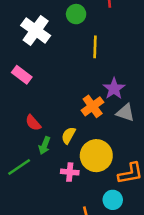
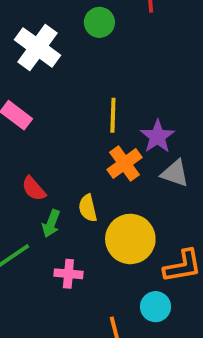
yellow line: (95, 47) -> (113, 115), moved
yellow semicircle: (68, 135) -> (88, 208), turned -42
pink cross: (70, 172) -> (68, 274), moved

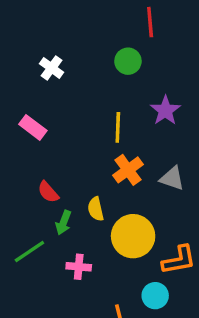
green circle: (99, 22) -> (128, 61), moved
white cross: (38, 48) -> (52, 68), size x0.6
purple star: (157, 136) -> (165, 110), moved

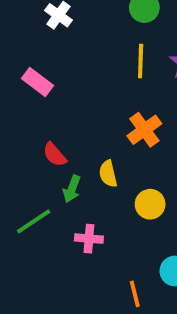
yellow line: (118, 127) -> (141, 61), moved
yellow circle: (133, 236) -> (150, 204), size x0.6

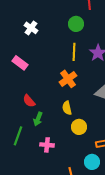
orange cross: (144, 130) -> (68, 79), moved
yellow semicircle: (108, 174) -> (67, 108), moved
green line: (34, 221) -> (18, 136), turned -36

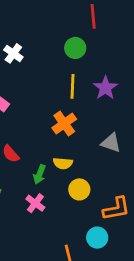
yellow semicircle: (67, 108) -> (63, 163), turned -72
green arrow: (38, 119) -> (39, 174), moved
pink cross: (47, 145) -> (35, 203), moved, turned 32

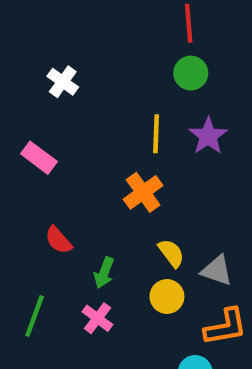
green circle: (75, 48) -> (191, 73), moved
gray triangle: (111, 143) -> (217, 270), moved
yellow semicircle: (63, 163) -> (171, 253), moved, turned -132

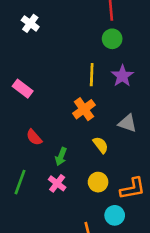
white cross: (63, 82) -> (30, 23), moved
gray triangle: (217, 270) -> (127, 123), moved
yellow circle: (167, 297) -> (98, 182), moved

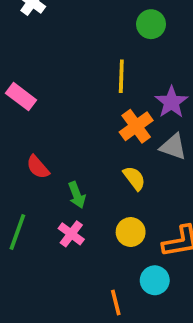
purple star: (122, 76) -> (171, 102), moved
orange cross: (84, 109) -> (136, 126), moved
green arrow: (61, 156) -> (77, 195), turned -42

